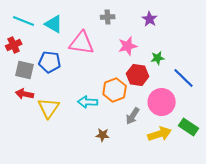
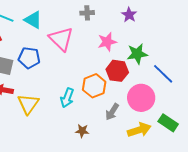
pink triangle: (82, 43) -> (61, 39), turned 36
green star: (158, 58) -> (137, 54), size x1.5
cyan arrow: (88, 102) -> (67, 98), turned -72

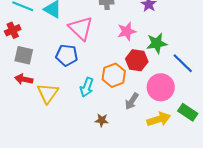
blue pentagon: (29, 58) -> (67, 55), moved

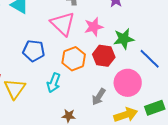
pink triangle: (81, 28) -> (63, 24), moved
orange hexagon: (114, 75) -> (74, 59), moved
green rectangle: (188, 112) -> (155, 108), turned -54

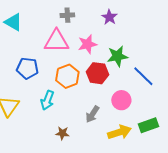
pink triangle: (63, 24) -> (56, 41), turned -44
pink circle: (128, 83) -> (121, 100), size x0.7

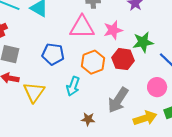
pink circle: (121, 100) -> (157, 87), moved
gray arrow: (92, 114) -> (118, 100), size x1.5

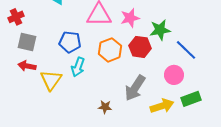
cyan arrow: (73, 86) -> (78, 67), moved

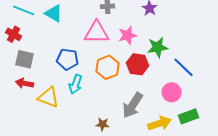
red cross: (16, 17) -> (14, 34), turned -35
yellow triangle: (51, 80) -> (49, 97), turned -45

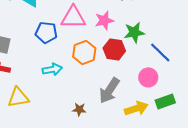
blue pentagon: (68, 59) -> (46, 32), moved
cyan arrow: (76, 84) -> (52, 69), turned -120
yellow triangle: (49, 97) -> (18, 97), moved, turned -30

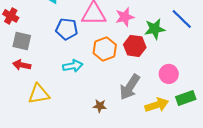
blue line: (160, 52) -> (182, 19), moved

